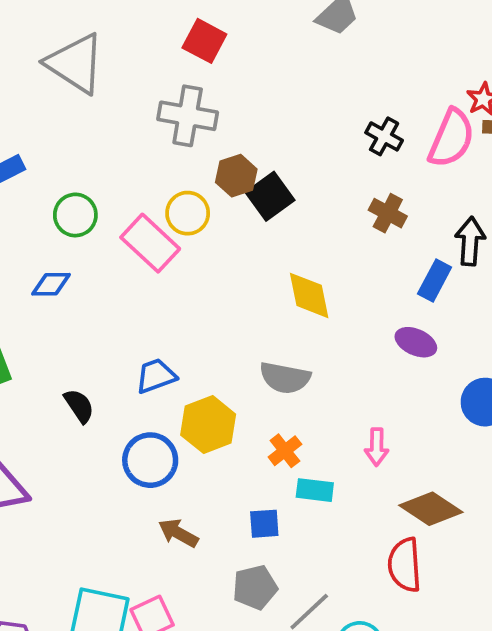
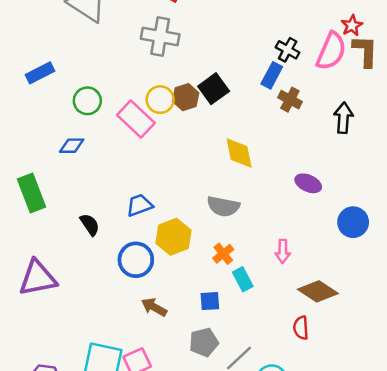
brown hexagon: (236, 176) -> (186, 97), moved
blue rectangle: (435, 280) -> (272, 75), moved
cyan rectangle: (315, 490) -> (243, 279), turned 55
red semicircle: (405, 565) -> (301, 328), size x0.7

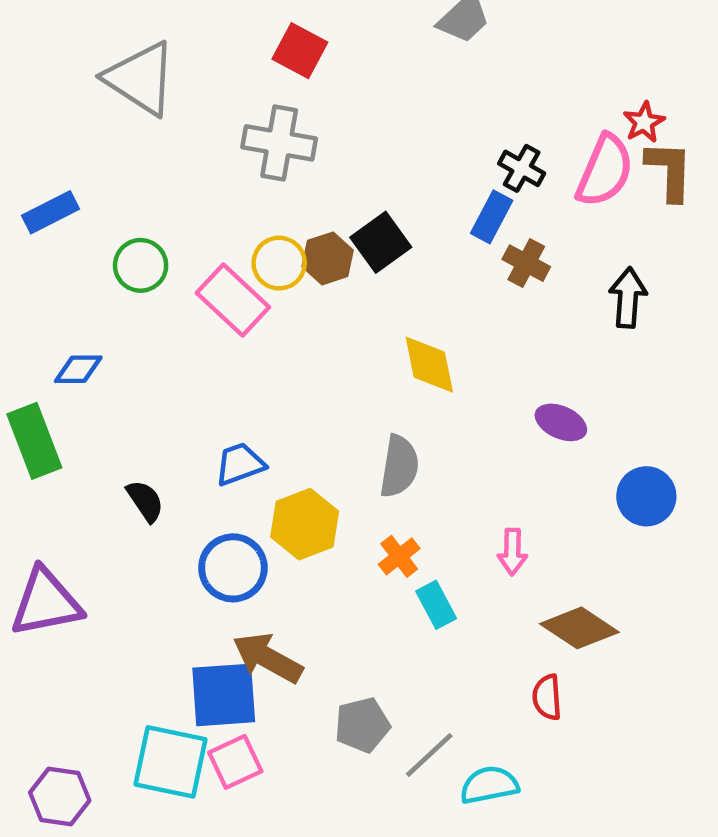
blue diamond: (72, 146) -> (78, 369), moved
gray semicircle: (223, 206) -> (399, 466), turned -92
blue square: (210, 301) -> (224, 695), moved, size x1.8
brown arrow: (154, 307) -> (268, 658), size x1.4

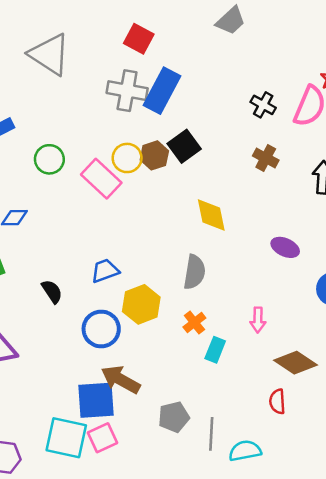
blue rectangle: (492, 217) -> (162, 91), moved, size x1.6
cyan rectangle: (436, 605) -> (215, 350), turned 50
gray line: (429, 755) -> (211, 434), turned -44

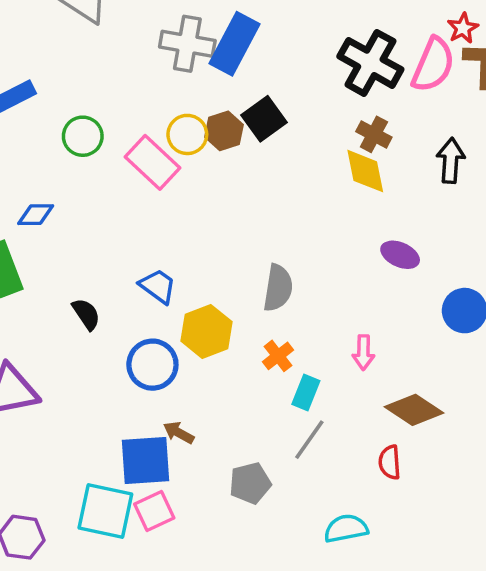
black cross: (263, 105) -> (370, 63), size x1.8
yellow diamond: (211, 215) -> (365, 171), moved
blue trapezoid: (105, 271) -> (158, 286), turned 56
brown arrow: (121, 380) -> (179, 433), size x0.6
gray line: (211, 434) -> (309, 440), moved, turned 32

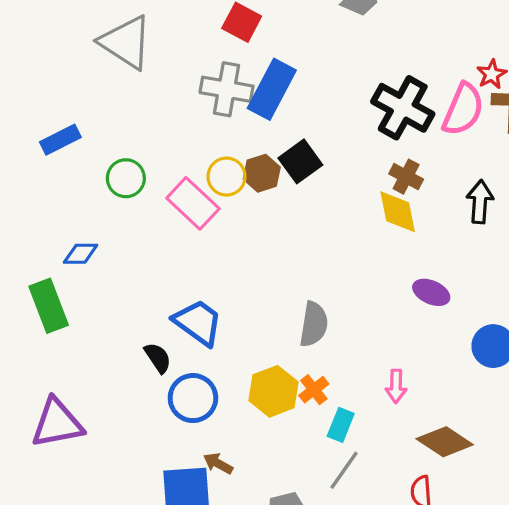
blue trapezoid: (158, 286) -> (198, 323), size x1.4
black semicircle: (86, 314) -> (158, 358), moved
yellow hexagon: (207, 331) -> (274, 391), moved

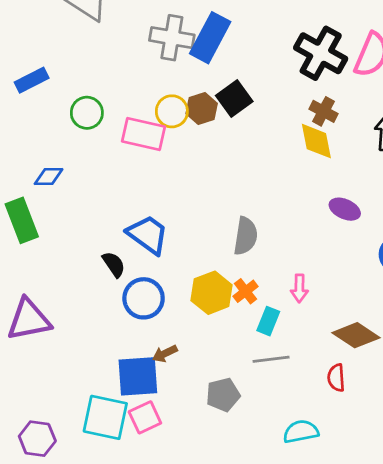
pink rectangle: (193, 203) -> (144, 134), turned -30
pink arrow: (396, 386) -> (299, 288), moved
brown arrow: (218, 463) -> (165, 354), turned -55
gray line: (344, 470) -> (271, 359), turned 48

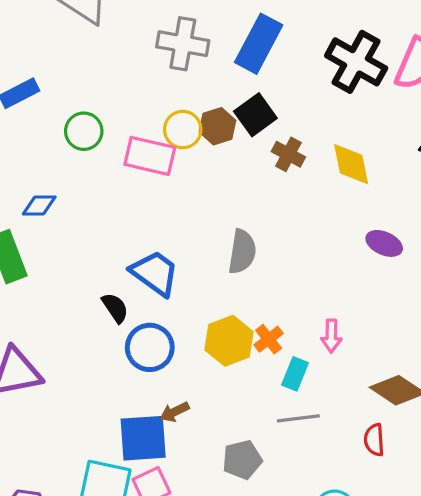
blue rectangle: (210, 38) -> (259, 44), moved
brown cross: (323, 111) -> (288, 154), moved
gray semicircle: (246, 236) -> (242, 252), moved

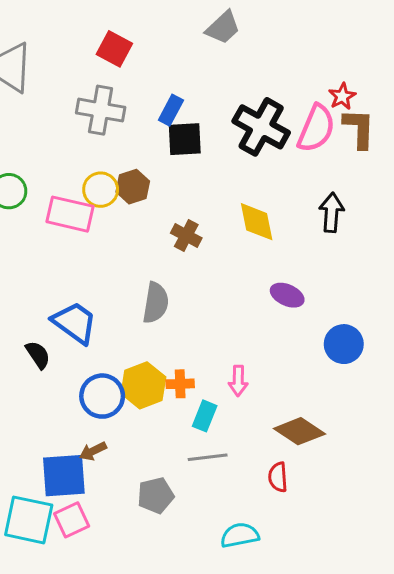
blue rectangle: (259, 44) -> (171, 110), size x0.6
black square: (255, 115) -> (185, 139), moved, turned 33
brown cross: (288, 154) -> (186, 235), moved
orange cross: (269, 339) -> (180, 384), turned 36
blue circle: (150, 347) -> (102, 396), moved

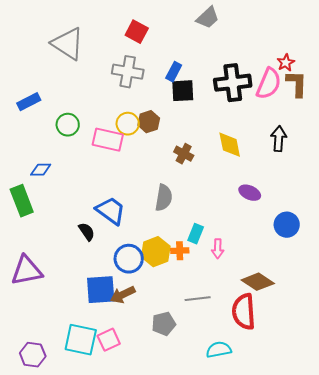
black cross: (261, 127) -> (233, 83), turned -36
cyan rectangle: (205, 416) -> (196, 234), moved
brown arrow: (93, 451) -> (123, 295), size x1.4
blue square: (64, 476) -> (101, 290), moved
red semicircle: (278, 477) -> (244, 312), size x1.8

